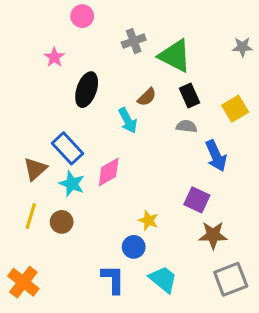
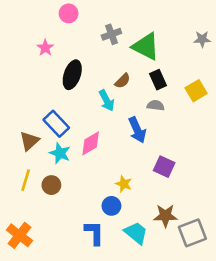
blue arrow: (216, 156) -> (137, 130), moved
brown star: (213, 235) -> (165, 216), moved

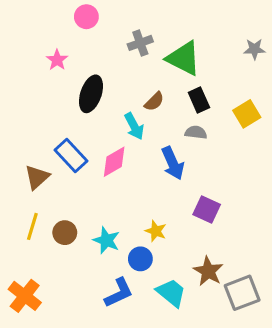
pink diamond: (91, 143) -> (114, 162), moved
cyan star: (60, 153) -> (106, 240), moved
brown star: (165, 216) -> (208, 271), turned 30
blue L-shape: (94, 233) -> (119, 293), turned 65

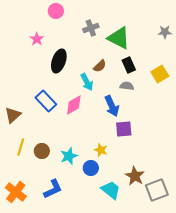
brown triangle: (37, 177) -> (13, 115), moved
purple square: (207, 209) -> (124, 129), moved, turned -30
cyan star: (106, 240) -> (69, 156), turned 30
blue L-shape: (119, 293) -> (53, 189), moved

